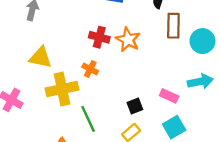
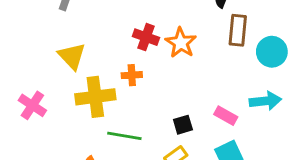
yellow triangle: (40, 57) -> (72, 56), turned 30
orange cross: (90, 69) -> (132, 75), turned -35
green line: (88, 119) -> (124, 136), turned -60

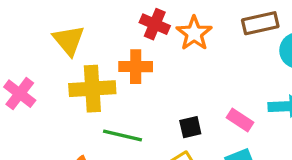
brown rectangle: (238, 30) -> (260, 23), turned 68
orange cross: (132, 75) -> (136, 67), size x1.4

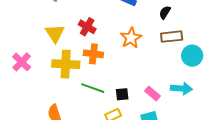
red cross: (155, 24) -> (87, 27), moved
green line: (123, 135) -> (93, 88), moved

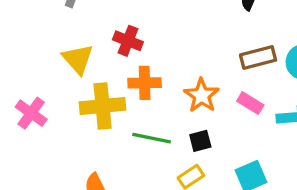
brown rectangle: (172, 37) -> (258, 58), moved
orange star: (131, 38) -> (202, 95), moved
pink rectangle: (152, 93) -> (250, 103), moved

